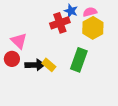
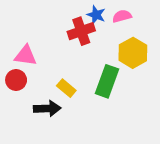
yellow hexagon: (93, 28) -> (133, 53), moved
pink triangle: (19, 41) -> (26, 56), turned -36
black arrow: (35, 65) -> (47, 109), moved

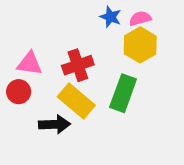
red cross: (81, 31) -> (78, 65), moved
yellow hexagon: (133, 53) -> (140, 45), moved
yellow rectangle: (66, 88) -> (76, 101), size x1.6

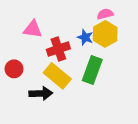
blue star: (111, 17) -> (85, 37), moved
pink triangle: (30, 64) -> (33, 29), moved

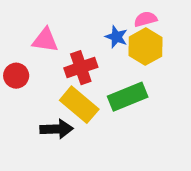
blue star: (85, 37) -> (116, 37), moved
red circle: (14, 69) -> (16, 76), moved
green rectangle: (92, 70) -> (128, 97), turned 48

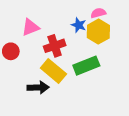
pink triangle: (45, 40) -> (30, 27), turned -30

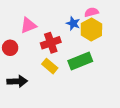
yellow rectangle: (53, 71) -> (50, 66), size x0.7
black arrow: (38, 87) -> (17, 81), moved

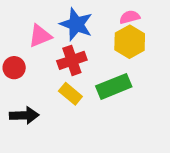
blue star: (73, 23) -> (76, 24), moved, size x1.6

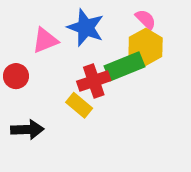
pink semicircle: (130, 17) -> (146, 19), turned 60
red cross: (72, 60) -> (94, 81), moved
green rectangle: (114, 86) -> (125, 66), moved

